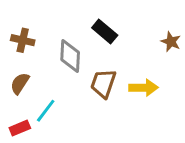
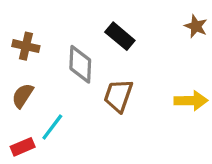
brown star: (171, 42) -> (196, 26), moved
yellow arrow: (144, 88) -> (191, 101), moved

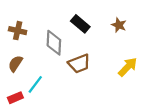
brown star: (196, 26) -> (119, 25), moved
brown trapezoid: (118, 96) -> (79, 64), turned -130
yellow arrow: (191, 101) -> (128, 67), turned -45

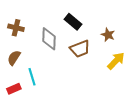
brown star: (119, 25) -> (108, 35), moved
brown trapezoid: (79, 64) -> (80, 49), moved
cyan line: (35, 84) -> (32, 77), turned -54

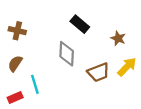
gray diamond: (49, 39) -> (67, 54), moved
brown trapezoid: (80, 49) -> (98, 72), moved

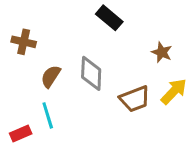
black rectangle: (80, 24) -> (109, 18), moved
brown semicircle: (15, 64) -> (51, 76), moved

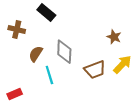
black rectangle: (109, 18) -> (46, 13), moved
cyan line: (48, 115) -> (49, 75), moved

